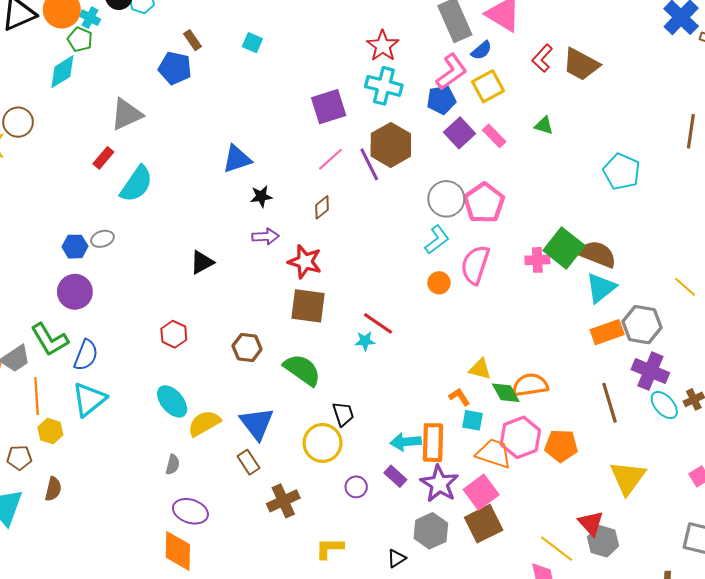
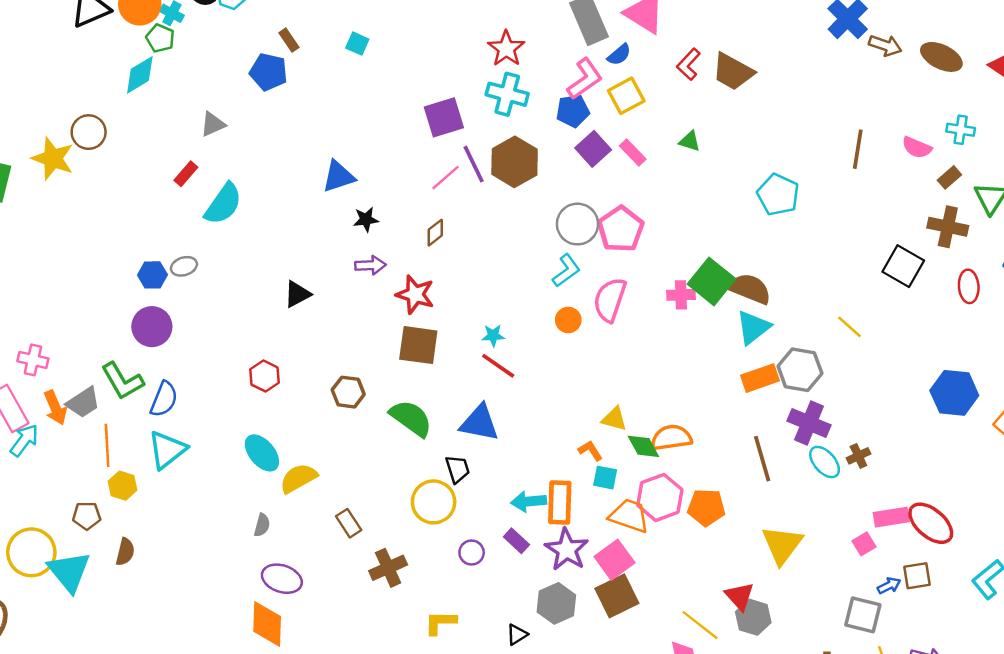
gray triangle: (127, 114) -> (213, 124), size x0.7
purple line: (369, 164) -> (474, 164), moved
cyan star: (365, 341) -> (493, 336), moved
blue triangle: (257, 423) -> (479, 423), moved, turned -42

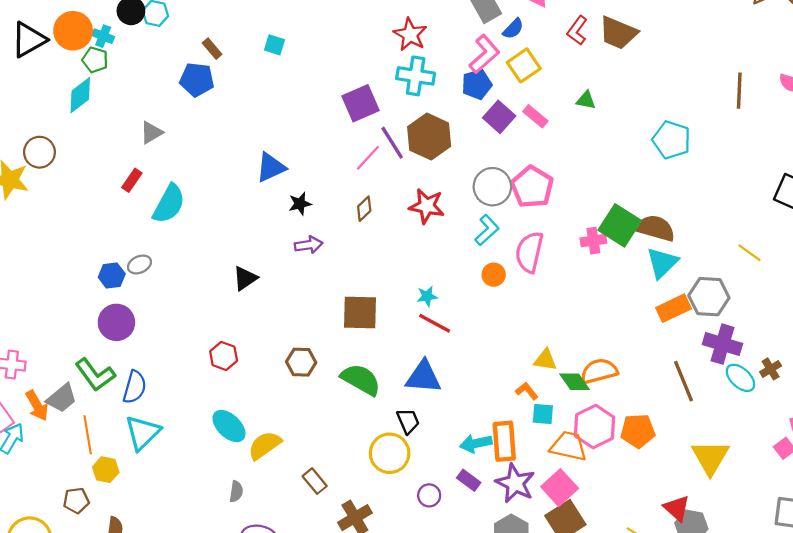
red star: (415, 294) -> (427, 206), moved

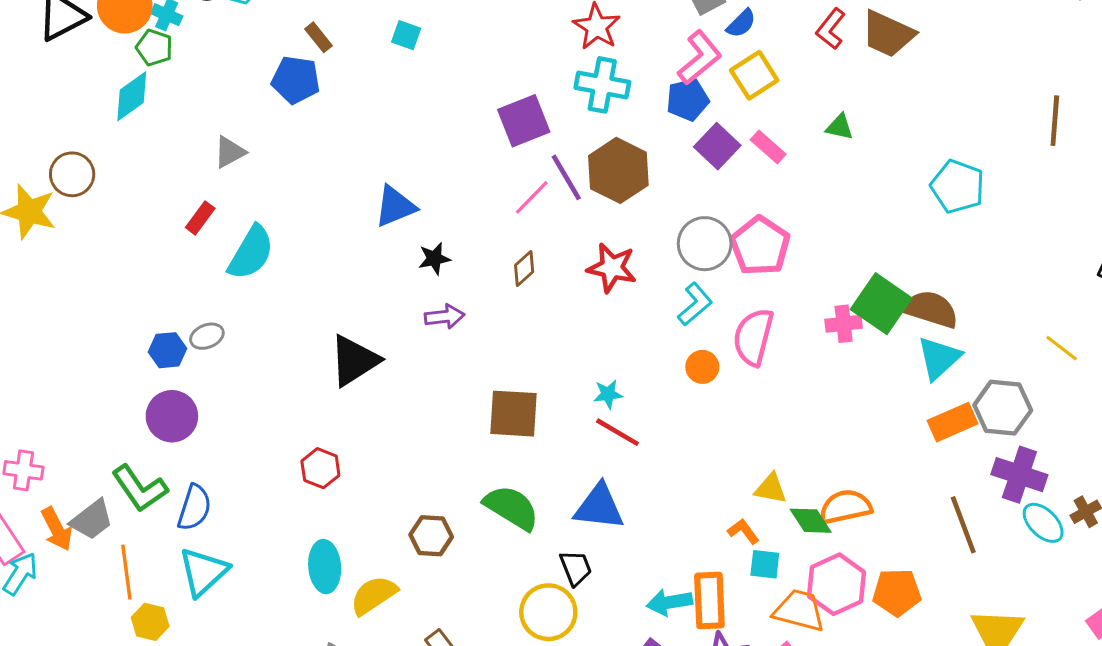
black triangle: (245, 278) -> (354, 361), size x1.5
brown hexagon: (301, 362) -> (431, 536), moved
cyan ellipse: (229, 426) -> (325, 567), turned 40

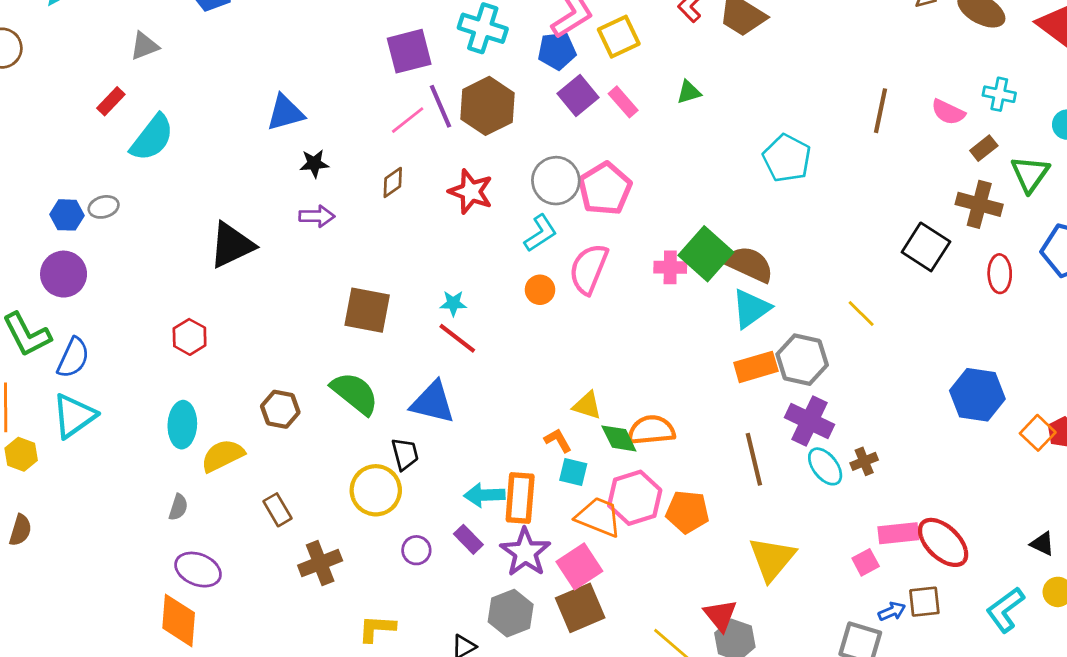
green triangle: (840, 127) -> (689, 92), turned -36

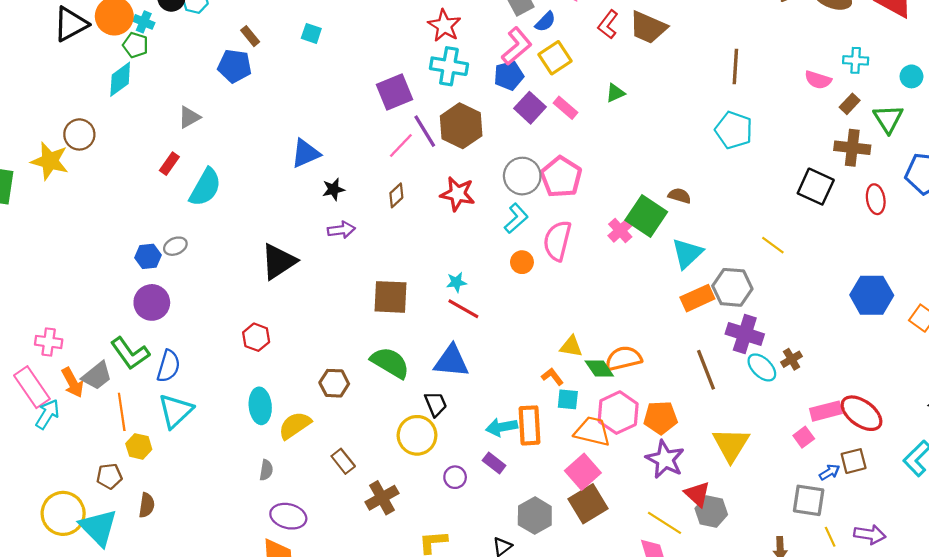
brown line: (881, 111) -> (735, 66), moved
cyan pentagon: (787, 158) -> (734, 130), moved
brown semicircle: (749, 264) -> (680, 196), moved, size x0.6
pink cross: (670, 267) -> (620, 230), turned -35
purple star: (525, 552) -> (665, 459), moved

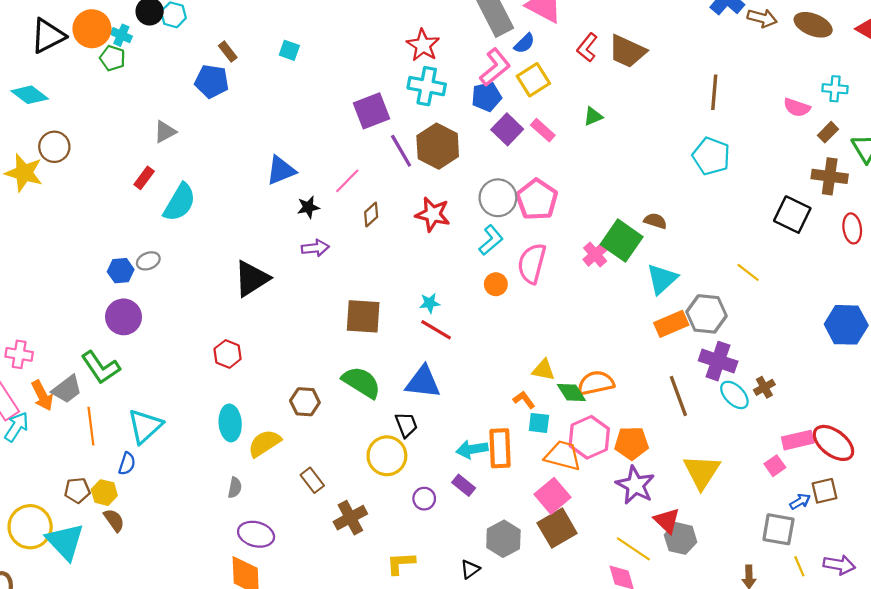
cyan diamond: (120, 79) -> (30, 95), moved, turned 72
pink line: (401, 146) -> (347, 181), moved
blue semicircle: (168, 366) -> (127, 464), moved, size x0.7
yellow hexagon: (139, 446) -> (104, 493), moved
brown semicircle: (147, 505) -> (114, 520), turned -45

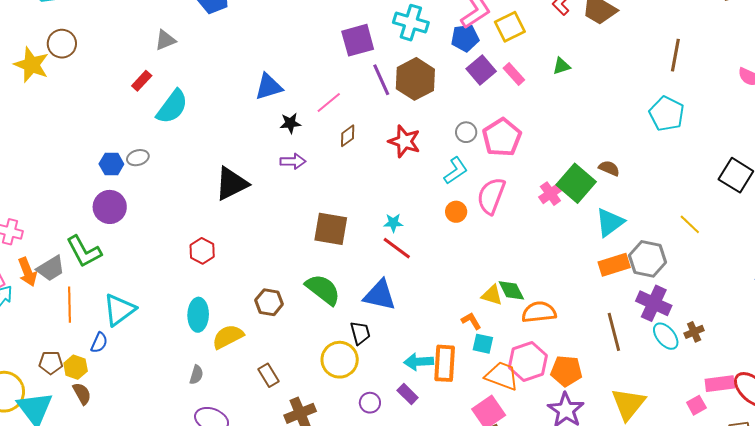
gray circle: (498, 198) -> (466, 132), size x0.6
green diamond: (571, 393) -> (511, 290), moved

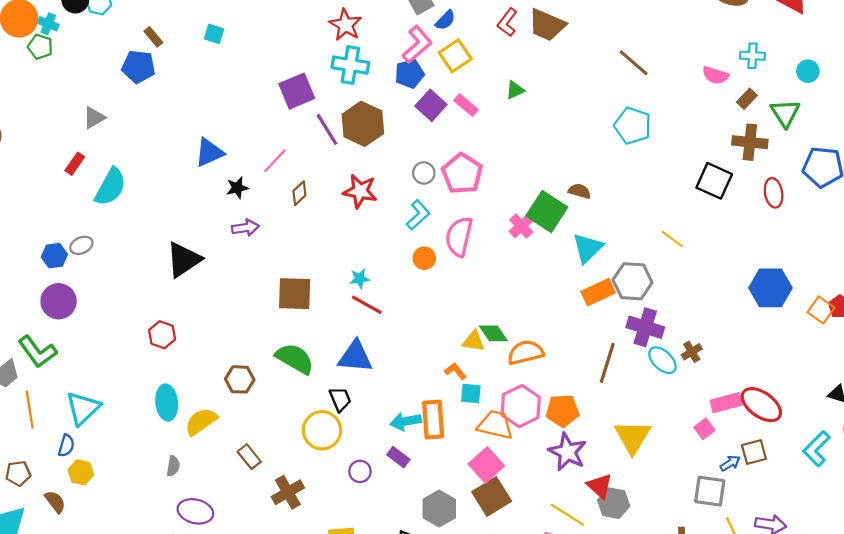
brown line: (675, 55) -> (634, 63), turned -52
brown line: (614, 332) -> (607, 363), turned 39
yellow hexagon: (76, 367) -> (81, 472), moved

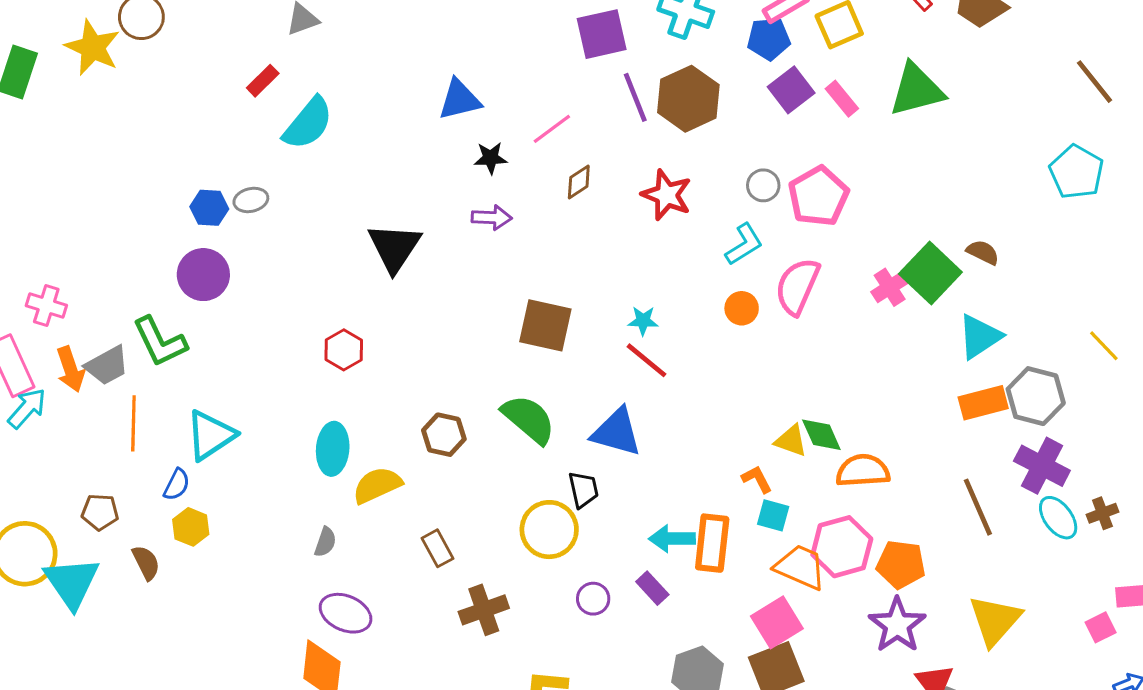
green triangle: (515, 90) -> (917, 90), size x2.0
black triangle: (184, 260) -> (394, 247), turned -33
brown line: (607, 363) -> (978, 507), turned -51

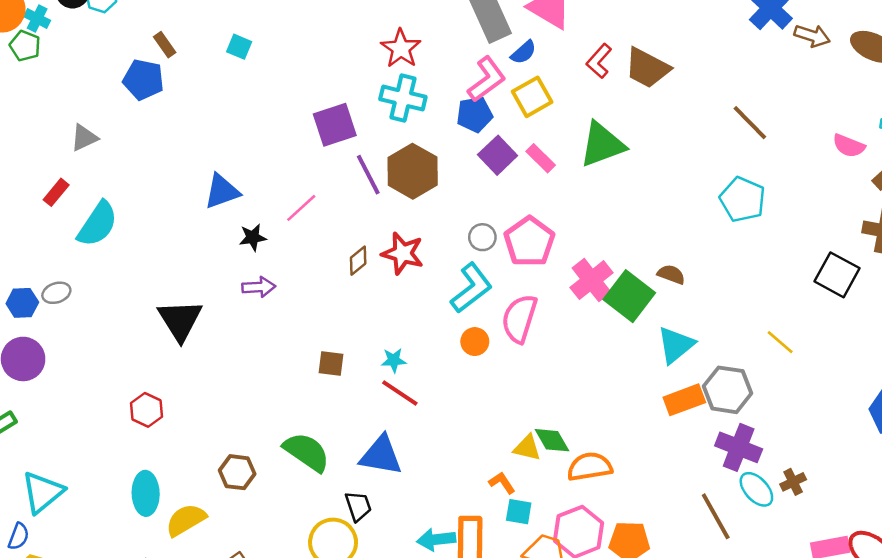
brown diamond: (579, 182) -> (358, 261), moved
cyan L-shape: (744, 244) -> (471, 288), size x1.4
pink cross: (890, 287) -> (592, 280), moved, size x1.4
brown square: (545, 325) -> (331, 364), moved, size x0.6
brown line: (978, 507) -> (716, 516), moved

